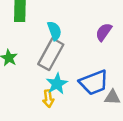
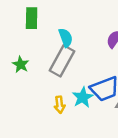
cyan star: (57, 84) -> (83, 97), moved

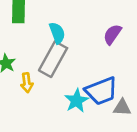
yellow arrow: (60, 105) -> (27, 83), moved

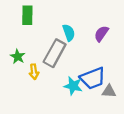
cyan semicircle: (57, 33) -> (69, 33), moved
cyan star: (77, 101) -> (73, 86), turned -30

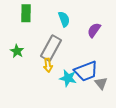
cyan semicircle: (69, 33) -> (64, 19), moved
yellow arrow: (34, 72) -> (48, 65), moved
gray triangle: (109, 91) -> (101, 83), turned 48

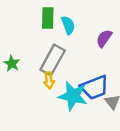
green rectangle: (26, 13) -> (48, 18), moved
cyan star: (68, 78) -> (73, 96), size x1.4

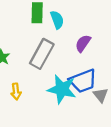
purple semicircle: (104, 38) -> (83, 43), moved
yellow arrow: (49, 80) -> (16, 92), moved

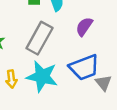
cyan star: (62, 89) -> (42, 76), moved

